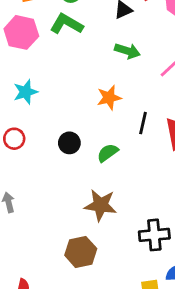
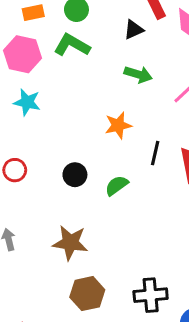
cyan star: (26, 92) -> (27, 102), moved, turned 30
brown star: (101, 205) -> (70, 243), moved
black cross: (154, 235) -> (151, 295), moved

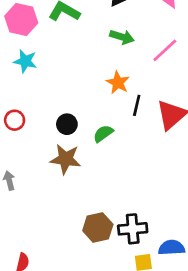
orange star: (118, 125) -> (118, 83), moved, turned -30
brown star: (70, 243) -> (66, 159), moved
brown hexagon: (87, 294) -> (98, 228), moved

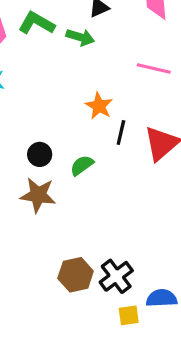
green arrow: (122, 37) -> (80, 37), moved
pink line: (165, 50) -> (154, 68), turned 56
black cross: (133, 229) -> (116, 276), turned -32

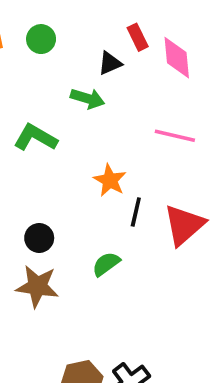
green L-shape: (37, 23) -> (35, 138), moved
green semicircle: (82, 165) -> (106, 264), moved

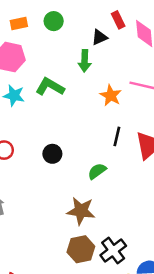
green arrow: (88, 99) -> (85, 61), turned 75
orange star: (110, 180) -> (111, 96), moved
brown star: (37, 286) -> (81, 211), moved

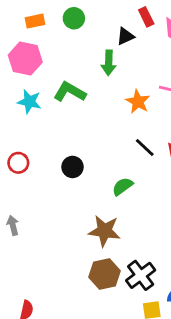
black line: (117, 136) -> (145, 148), turned -60

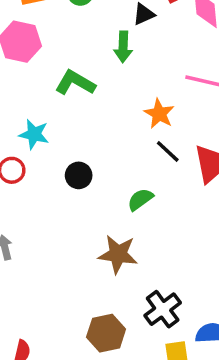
cyan star: (29, 102) -> (34, 134), moved
orange star: (138, 102) -> (159, 114), moved
brown hexagon: (104, 274) -> (106, 333), moved

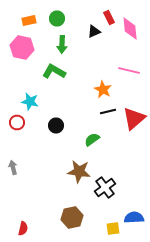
green arrow: (123, 47) -> (62, 44), moved
black line: (168, 151) -> (108, 112), turned -56
black cross: (163, 309) -> (105, 188), moved

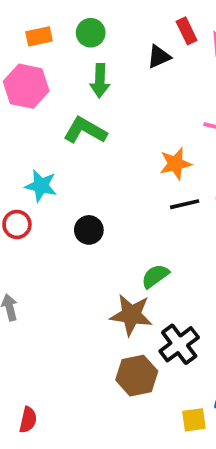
orange star: (103, 90) -> (175, 164), turned 30
green semicircle: (92, 140) -> (155, 276), moved
brown hexagon: (72, 218) -> (137, 376), moved

